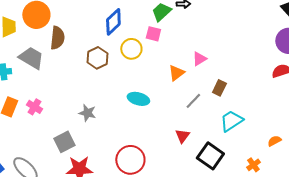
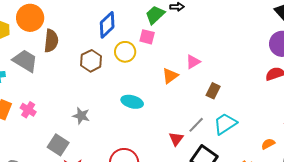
gray line: (193, 101) -> (196, 125), moved
gray square: (64, 142) -> (58, 145), turned -30

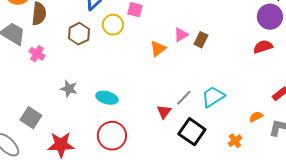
brown rectangle: (213, 91) -> (201, 40), moved
cyan ellipse: (132, 102) -> (107, 98), moved
pink cross: (28, 110) -> (37, 54), moved
gray square: (58, 145) -> (31, 118), moved

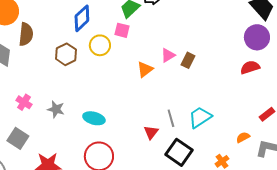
pink cross: (37, 54) -> (24, 102), moved
gray line: (184, 98) -> (171, 118), turned -60

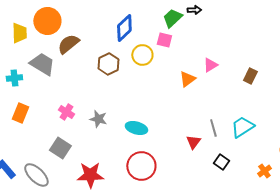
brown semicircle: (26, 34) -> (68, 44), turned -135
brown rectangle: (188, 60) -> (250, 76), moved
black square: (179, 152) -> (221, 162), size x0.6

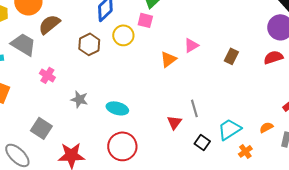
pink cross: (66, 112) -> (47, 75), moved
cyan trapezoid: (242, 127) -> (229, 129), moved

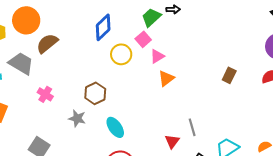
pink square: (145, 20) -> (143, 39), turned 35
brown hexagon: (89, 44) -> (95, 93), moved
pink triangle: (191, 45) -> (157, 56), moved
cyan ellipse: (117, 108) -> (115, 127), turned 40

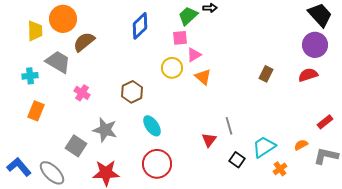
pink square: (143, 39) -> (180, 38), turned 35
yellow circle: (121, 54) -> (172, 68), moved
orange triangle: (166, 78) -> (203, 77), turned -42
gray star: (77, 118) -> (105, 130), moved, size x1.4

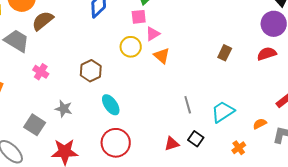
gray star: (105, 130) -> (64, 109), size x0.7
red triangle: (209, 140) -> (172, 144), moved, turned 35
cyan trapezoid: (264, 147) -> (223, 112), moved

